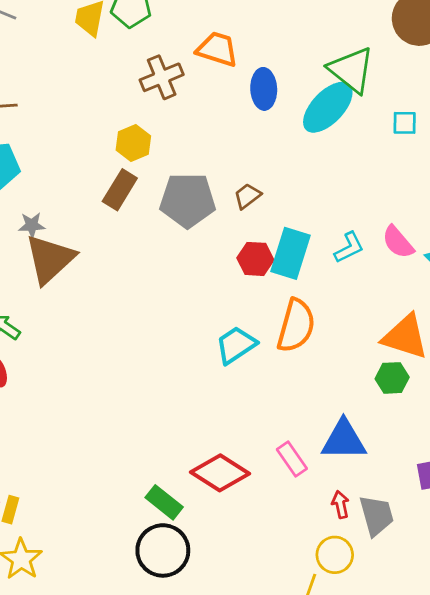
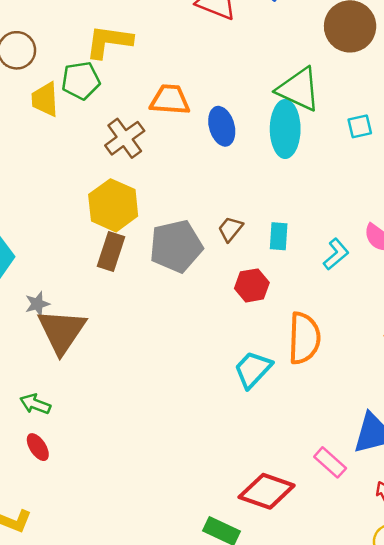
cyan ellipse: (328, 107) -> (285, 129), turned -30
yellow hexagon: (133, 143) -> (113, 205), size x1.5
cyan rectangle: (290, 253) -> (279, 236), moved, size x0.6

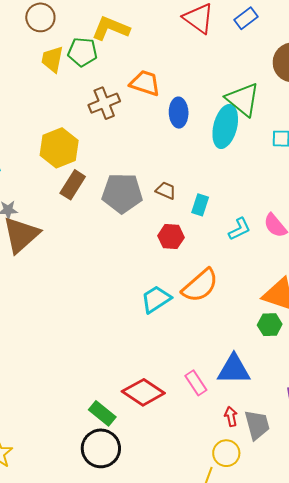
yellow hexagon: (113, 205) -> (59, 148), moved
brown trapezoid: (230, 229) -> (166, 191), turned 60
orange semicircle: (304, 338) -> (200, 286), turned 33

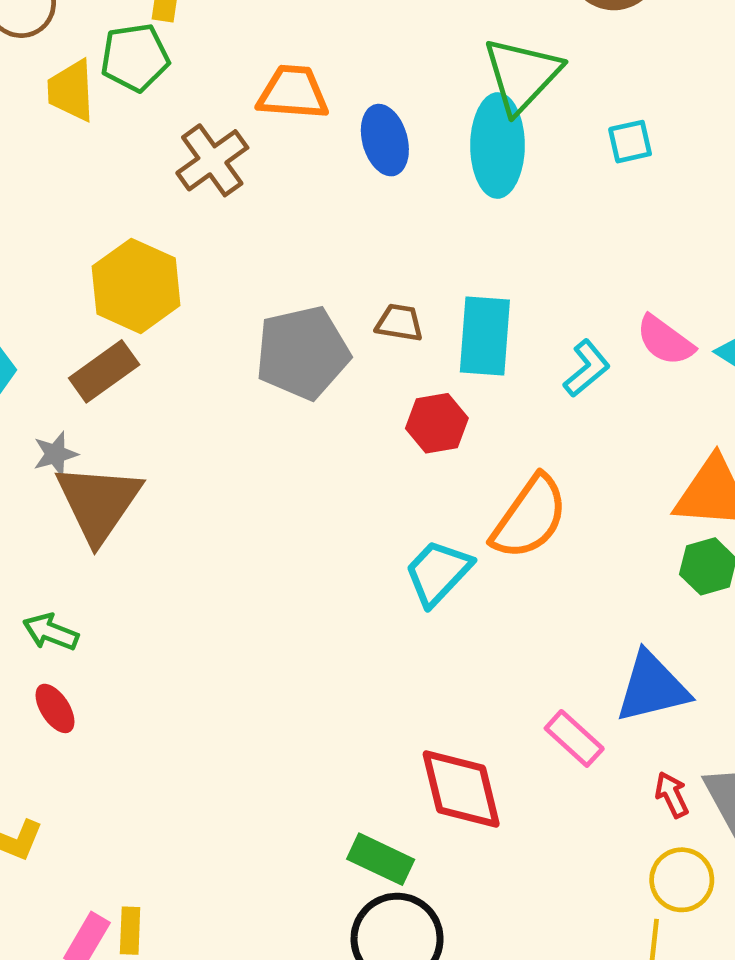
green triangle: (243, 99) -> (522, 75), turned 48
brown rectangle: (73, 185) -> (104, 371), moved, turned 36
cyan rectangle: (200, 205) -> (485, 336), size x1.6
red diamond: (143, 392) -> (461, 789), turned 57

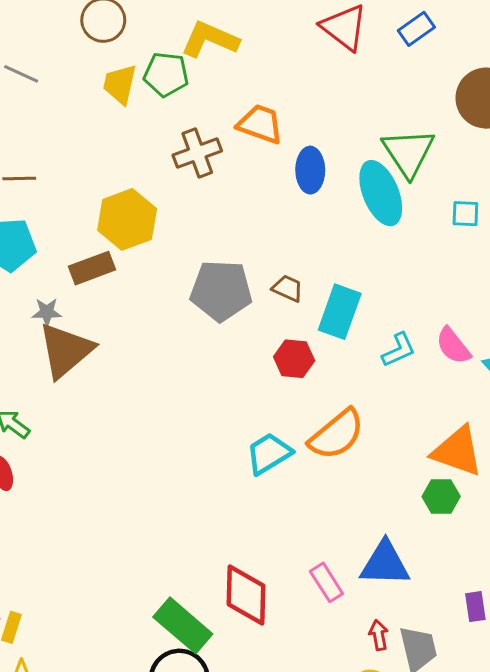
green triangle: (522, 75) -> (408, 153), turned -32
cyan ellipse: (498, 145) -> (381, 193), turned -38
green rectangle: (381, 859) -> (183, 625), size x1.4

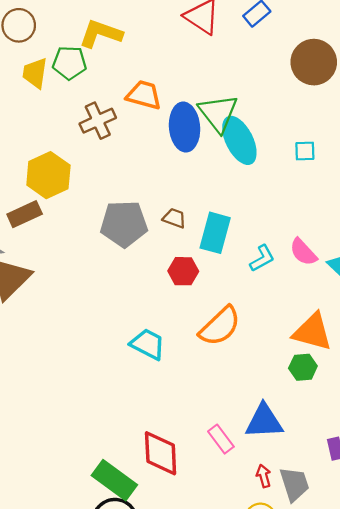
green triangle: (408, 153) -> (218, 113), moved
blue ellipse: (310, 170) -> (185, 127), size x1.4
cyan trapezoid: (269, 454) -> (148, 344), moved, turned 63

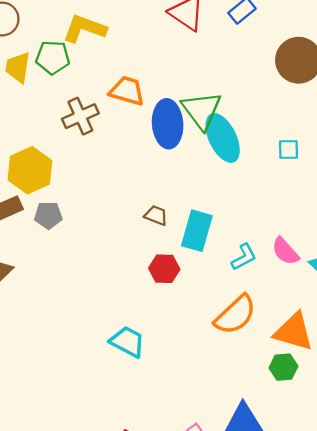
gray pentagon: (124, 224) -> (48, 215), moved, size x0.6
orange semicircle: (220, 326) -> (235, 315), moved

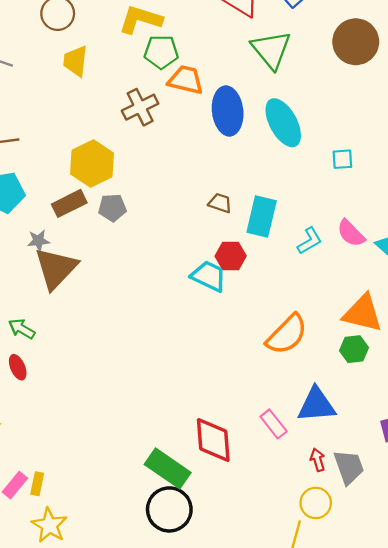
green pentagon: (53, 57) -> (161, 52), moved
green triangle: (202, 110) -> (271, 50), moved
cyan square: (288, 150) -> (342, 159), moved
orange semicircle: (235, 315) -> (287, 335), moved
cyan trapezoid: (127, 342) -> (209, 276), moved

